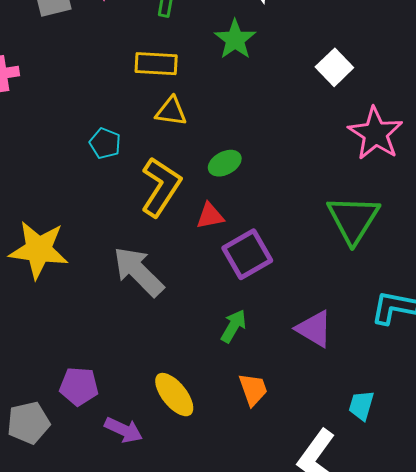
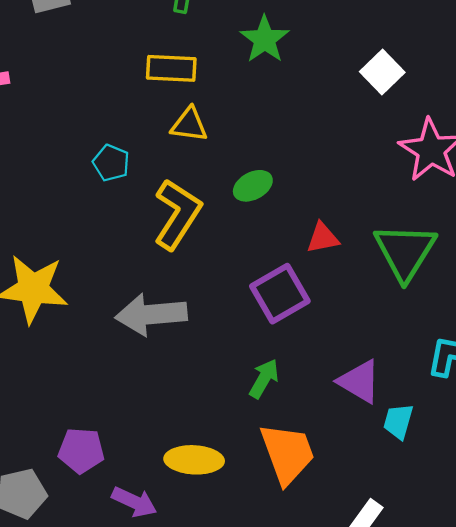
red triangle: (210, 216) -> (323, 238), moved
gray arrow: (138, 272) -> (151, 314), turned -50
orange trapezoid: (253, 389) -> (287, 453), size x1.6
yellow ellipse: (174, 395) -> (194, 460), turned -48
cyan trapezoid: (361, 405) -> (398, 421), moved

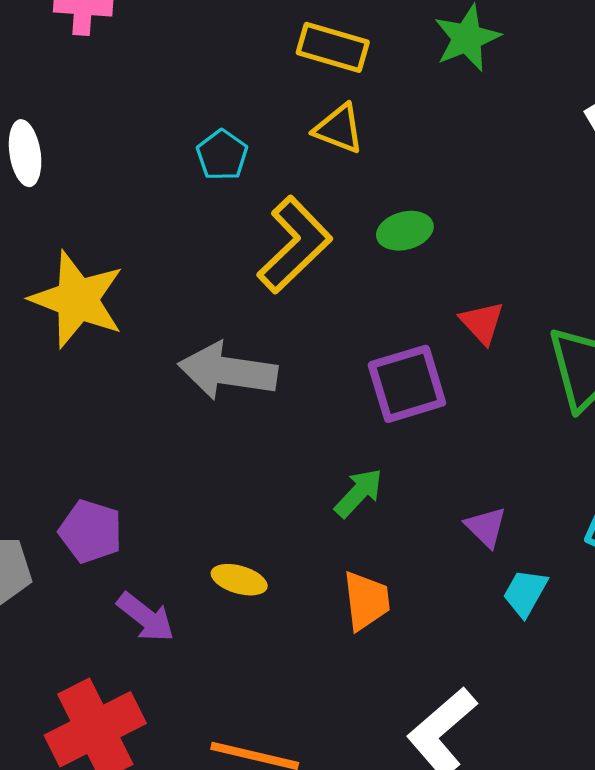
red triangle: (323, 238) -> (482, 323), turned 45
purple triangle: (359, 381) -> (486, 527), size x0.7
orange trapezoid: (287, 453) -> (366, 601), size x0.7
yellow ellipse: (194, 460) -> (239, 580), size x0.7

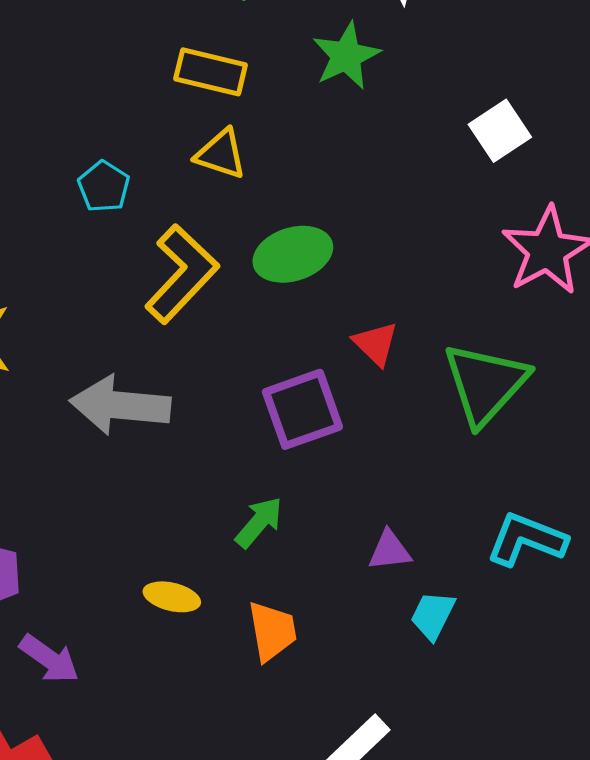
green ellipse: (405, 231) -> (293, 254), size x1.4
purple triangle: (486, 527) -> (390, 551), turned -48
yellow ellipse: (239, 580) -> (172, 597), moved

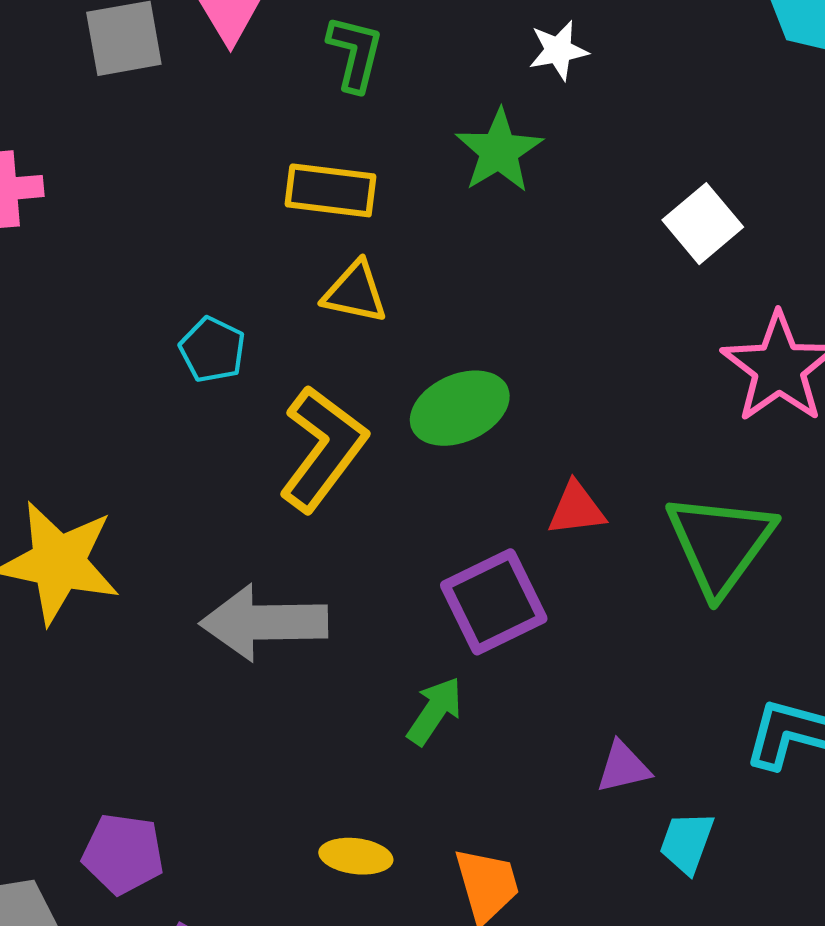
red triangle: (376, 344) -> (576, 509), turned -45
green arrow: (259, 522) -> (435, 711), moved

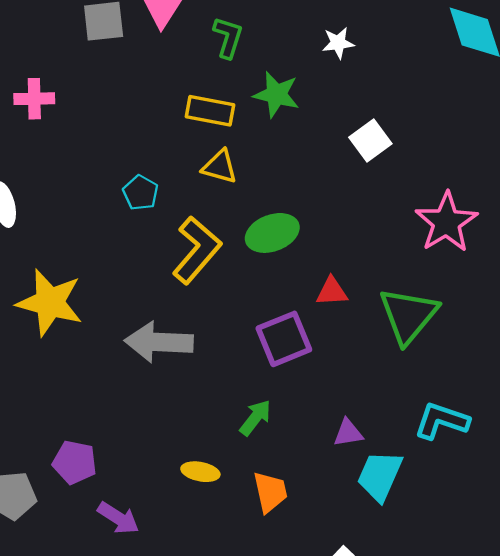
green star: (499, 151) -> (276, 94), moved, turned -30
white square: (703, 224) -> (370, 140), moved
green arrow: (435, 711) -> (255, 418), moved
cyan trapezoid: (687, 843) -> (380, 476), size x1.5

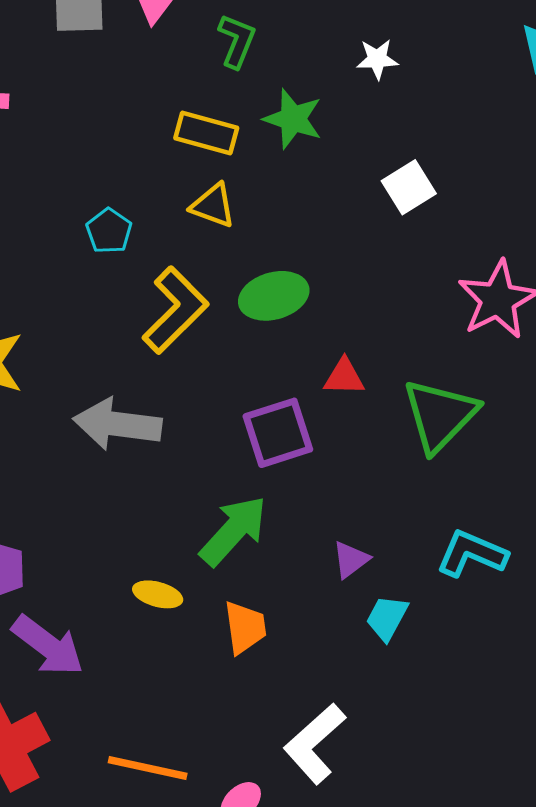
green arrow: (255, 418) -> (234, 531), size x1.6
purple triangle: (348, 433) -> (351, 560), turned -32
cyan trapezoid: (380, 476) -> (387, 618), size x0.7
purple arrow: (118, 518) -> (48, 646), size x1.4

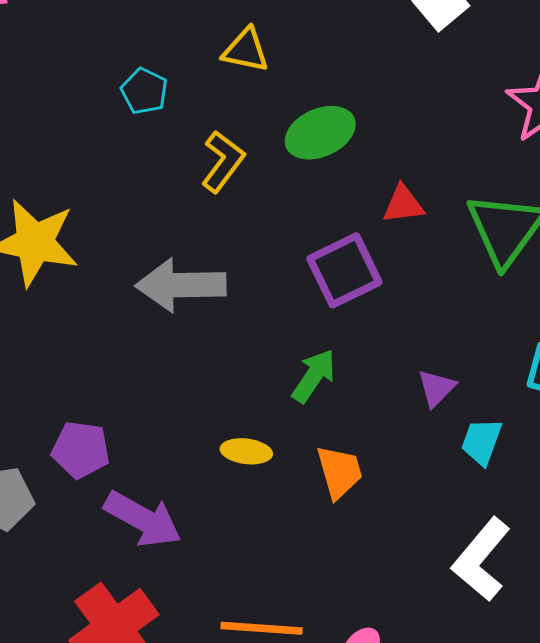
yellow L-shape: (175, 310) -> (223, 161), size x0.7
green arrow: (234, 531) -> (314, 376), size x0.7
white L-shape: (315, 744) -> (481, 559), moved

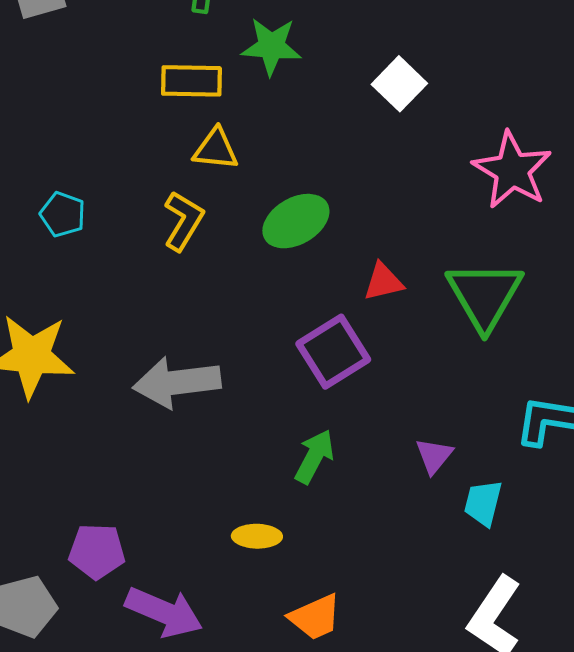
cyan pentagon: (144, 91) -> (63, 214), moved
yellow L-shape: (223, 161) -> (183, 221), moved
orange trapezoid: (339, 472) -> (315, 617), moved, turned 88

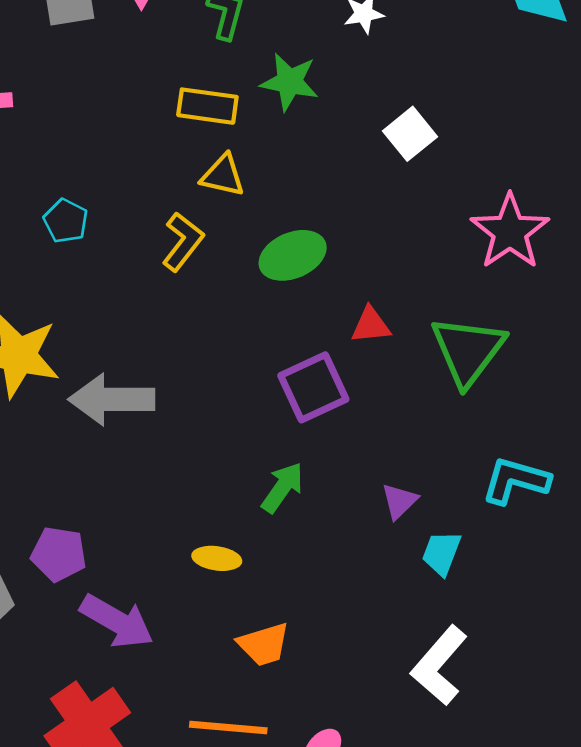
gray arrow: (177, 382) -> (112, 399), moved

